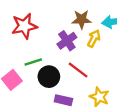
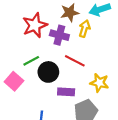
red star: (24, 26) -> (35, 25), moved
purple cross: (67, 41) -> (59, 35), turned -30

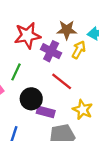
green line: (31, 61) -> (16, 72), turned -49
black circle: (48, 72) -> (31, 99), moved

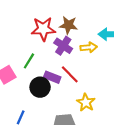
brown star: (67, 30) -> (68, 25), moved
yellow arrow: (79, 50) -> (89, 47), turned 49
purple rectangle: (46, 112) -> (52, 77), moved

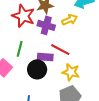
red star: (43, 29) -> (23, 16), turned -30
yellow star: (86, 102) -> (71, 72), moved

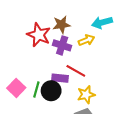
green line: (20, 49) -> (36, 89), moved
yellow star: (71, 72) -> (86, 95), turned -30

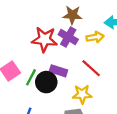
red star: (39, 35) -> (44, 39), moved, turned -30
red line: (76, 71) -> (91, 68), moved

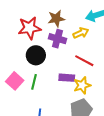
red star: (44, 39) -> (29, 28), moved
purple rectangle: (58, 71) -> (67, 78), moved
black circle: (46, 82) -> (36, 55), moved

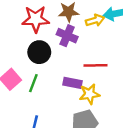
yellow arrow: (81, 33) -> (95, 20), moved
red line: (84, 61) -> (95, 65), turned -36

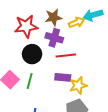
red line: (95, 65) -> (66, 56), moved

